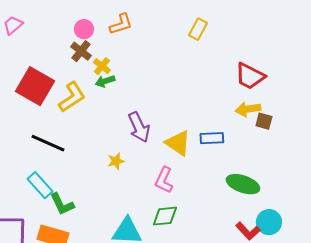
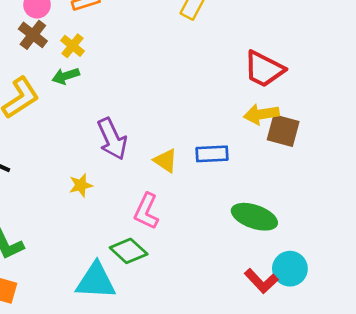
yellow cross: (102, 66) -> (73, 46), moved
brown square: (264, 121) -> (283, 131), size x1.4
yellow triangle: (178, 143) -> (166, 161), size x0.7
green diamond: (165, 216) -> (129, 251), moved, turned 48

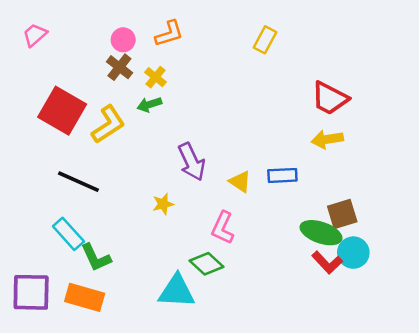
brown square: (283, 131) -> (342, 214), moved, turned -32
cyan circle: (290, 269) -> (353, 253), moved
red L-shape: (261, 281) -> (327, 263), moved

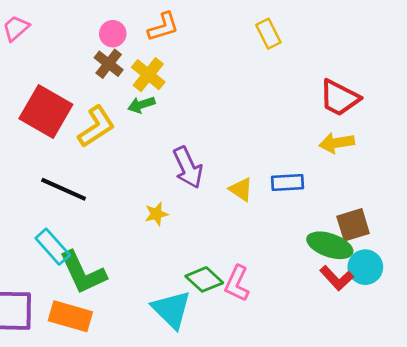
yellow rectangle: (265, 40) -> (268, 34), turned -55
yellow cross: (156, 77) -> (148, 75), size x1.4
pink L-shape: (223, 228) -> (237, 284), moved
green L-shape: (96, 258) -> (83, 273), size x1.4
cyan triangle: (177, 291) -> (171, 309), turned 42

